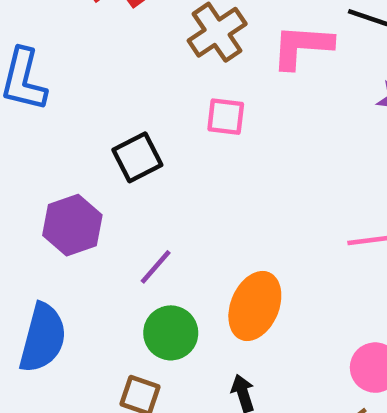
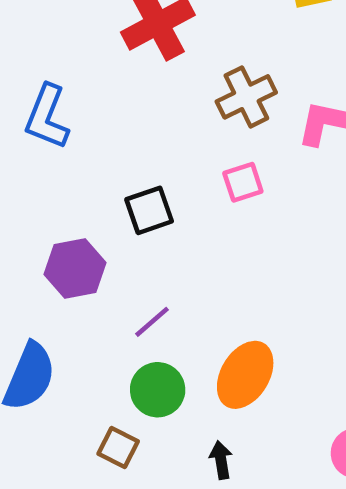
pink square: (226, 117) -> (243, 182), turned -33

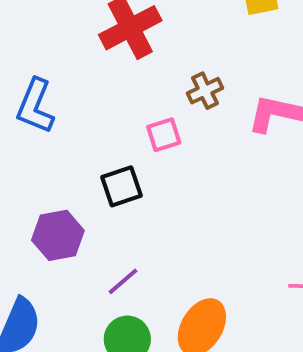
brown cross: (246, 97) -> (205, 91), size x0.7
pink square: (243, 182) -> (164, 135), moved

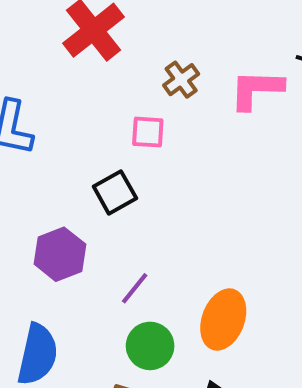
pink square: (164, 135) -> (148, 132), turned 32

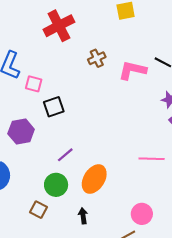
pink square: (148, 132) -> (34, 84), moved
purple line: (135, 288) -> (65, 155), moved

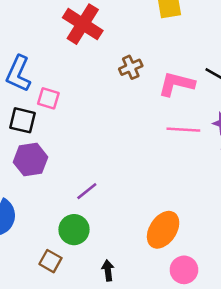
red cross: (59, 26) -> (83, 24), turned -32
black square: (54, 107) -> (22, 120), moved, turned 30
pink line: (152, 159) -> (183, 130), moved
orange ellipse: (94, 179) -> (163, 230), moved

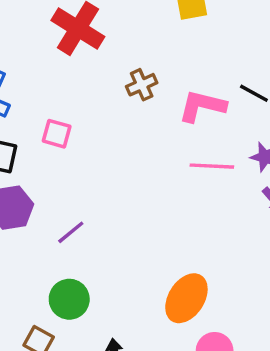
pink square: (48, 98) -> (57, 134), moved
purple line: (87, 191) -> (71, 232), moved

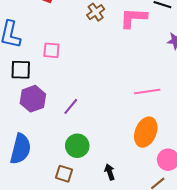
pink line: (212, 166) -> (147, 91), moved

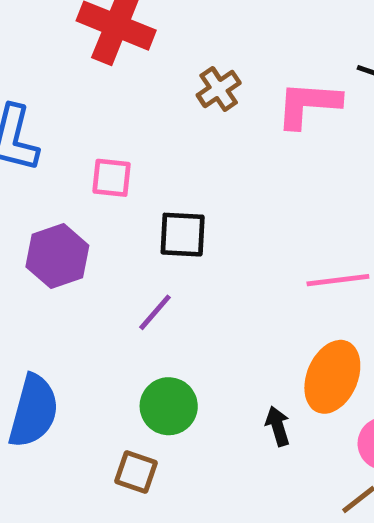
black square: (21, 70) -> (183, 235), moved
purple hexagon: (33, 99) -> (57, 256), moved
black arrow: (110, 172) -> (278, 426), moved

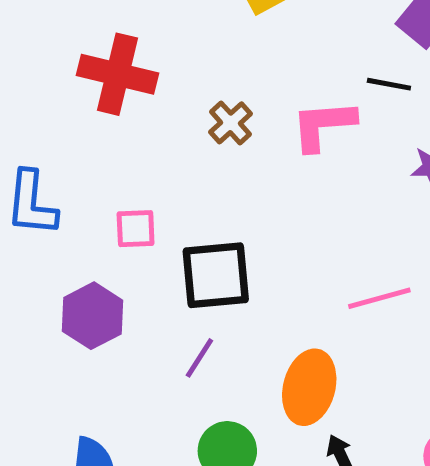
black square: (183, 235) -> (216, 275), size x1.4
orange ellipse: (332, 377) -> (309, 387), moved

